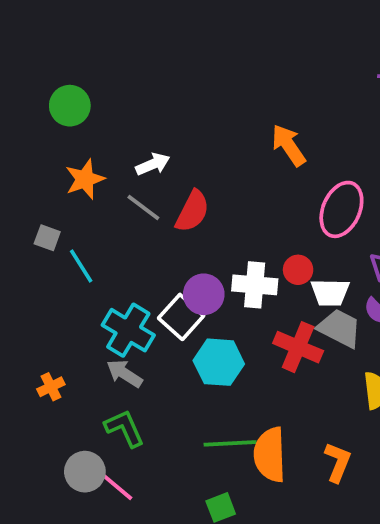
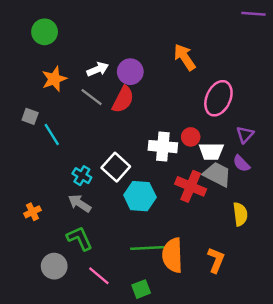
purple circle: (204, 294) -> (130, 72), moved
cyan cross: (128, 330) -> (82, 176), size x0.6
pink line: (117, 487) -> (99, 276), moved

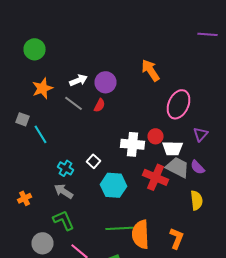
red semicircle: (123, 99) -> (100, 105), size x0.6
purple semicircle: (241, 163) -> (198, 167), moved
white square: (116, 167) -> (94, 161), size x0.6

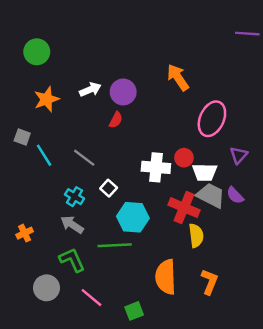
gray line: (74, 103) -> (84, 158), moved
yellow semicircle: (196, 200) -> (196, 236), moved
green line: (120, 228) -> (115, 245), moved

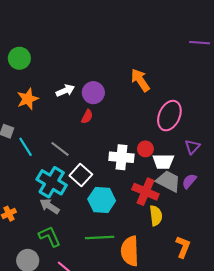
white square: (109, 188) -> (81, 175), size x1.5
purple semicircle: (235, 195) -> (189, 181), turned 84
cyan cross: (74, 197) -> (52, 182), size x1.8
green line: (115, 245) -> (100, 237), moved
orange L-shape: (210, 282) -> (183, 247), moved

